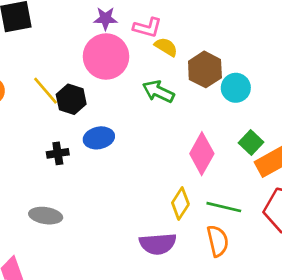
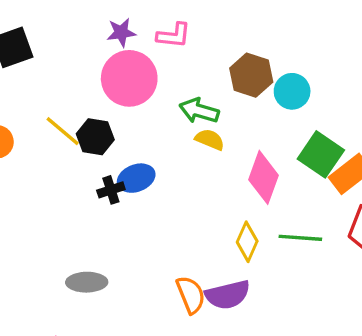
yellow semicircle: (166, 47) -> (210, 139), moved
green square: (251, 142) -> (321, 154), size x1.5
black cross: (58, 153) -> (111, 190), moved
orange semicircle: (218, 241) -> (191, 295), moved

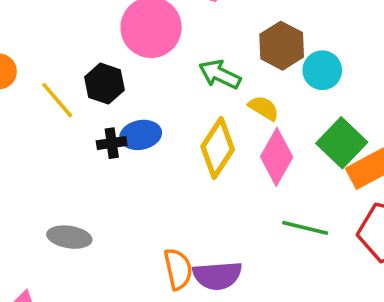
yellow line: (63, 131) -> (57, 100), moved
yellow semicircle: (210, 139) -> (264, 108), moved
yellow diamond: (247, 242) -> (218, 148), moved, size x1.4

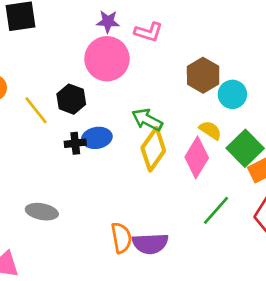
green arrow: (220, 74) -> (147, 120), moved
yellow semicircle: (264, 108) -> (210, 130), moved
green line: (305, 228) -> (216, 210), turned -64

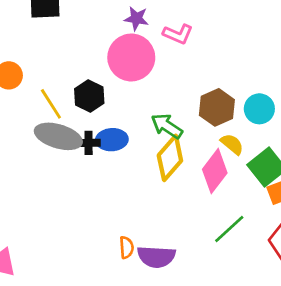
brown hexagon: (203, 75) -> (217, 107), moved
gray ellipse: (42, 212) -> (58, 136), moved, size x1.4
orange semicircle: (121, 238) -> (127, 247), size x0.7

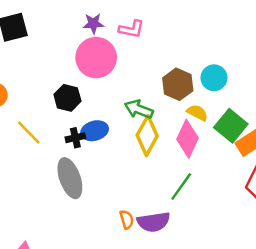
yellow line: (51, 104) -> (29, 133), moved
gray ellipse: (58, 136) -> (70, 178), moved, turned 66
green line: (229, 229) -> (181, 187), moved

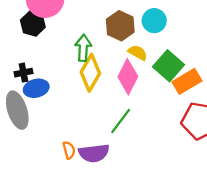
black hexagon: (67, 98) -> (33, 24), moved
green arrow: (139, 109) -> (83, 48), turned 70
blue ellipse: (95, 131) -> (36, 88), moved

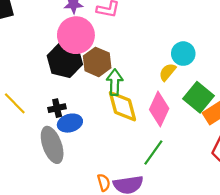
black hexagon: (33, 24) -> (65, 60), size x1.4
brown hexagon: (120, 26) -> (97, 62), moved
yellow semicircle: (138, 53) -> (167, 72), moved, turned -78
yellow diamond: (90, 73) -> (122, 106), turned -44

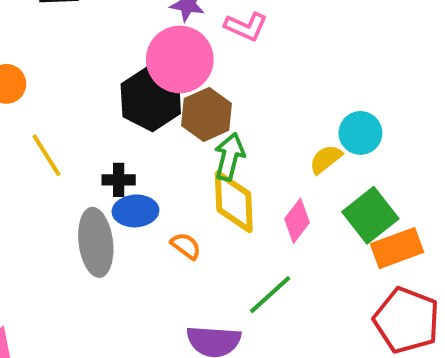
pink diamond: (159, 109) -> (297, 221), size x0.7
orange semicircle: (104, 182) -> (186, 246), moved, turned -49

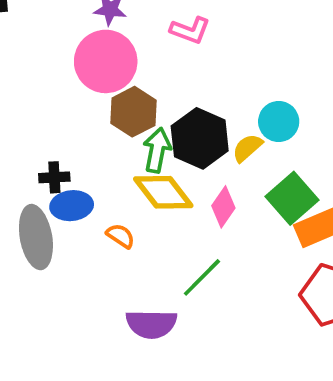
pink L-shape: (246, 27) -> (190, 30), moved
black hexagon: (151, 99) -> (200, 138), moved
yellow diamond: (234, 202) -> (163, 192), turned -32

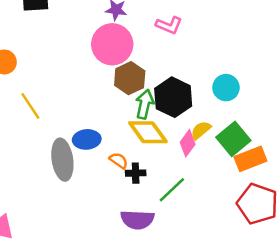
yellow semicircle: (247, 148) -> (201, 130), moved
black cross: (54, 177) -> (136, 173), moved

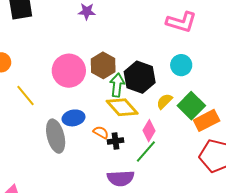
pink L-shape: (169, 25) -> (181, 22), moved, size x1.4
pink circle: (112, 44) -> (69, 71), moved
pink diamond: (188, 143) -> (149, 131), moved

